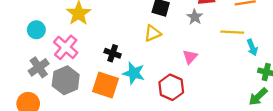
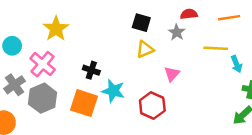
yellow triangle: (152, 33) -> (145, 49), moved

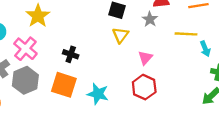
yellow triangle: (145, 49) -> (120, 35), turned -30
cyan star: (113, 91) -> (98, 94), moved
red hexagon: (152, 106) -> (144, 87), moved

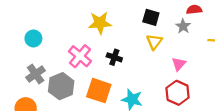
yellow star: (38, 16) -> (100, 23), moved, turned 30
pink cross: (25, 49) -> (80, 56), moved
black cross: (71, 54) -> (114, 57), moved

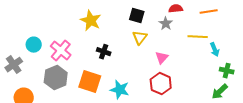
yellow star: (100, 23) -> (91, 21), turned 30
cyan circle: (33, 38) -> (34, 45), moved
pink cross: (80, 56) -> (61, 51), moved
gray cross: (36, 74) -> (14, 65), moved

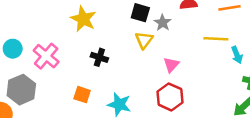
gray star: (166, 24) -> (163, 23), moved
gray hexagon: (56, 78) -> (21, 90), moved
orange square: (90, 82) -> (82, 95), size x0.6

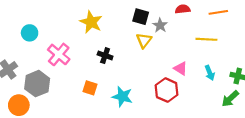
cyan circle: (13, 49) -> (30, 33), moved
cyan arrow: (237, 55) -> (210, 73), moved
pink triangle: (171, 65) -> (181, 68), moved, turned -40

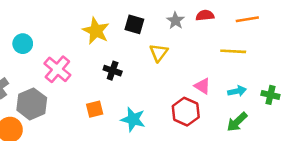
black square: (141, 17) -> (134, 24), moved
gray star: (160, 25) -> (175, 21), moved
cyan arrow: (210, 73) -> (237, 91), turned -80
orange square: (90, 88) -> (95, 109), turned -32
green arrow: (230, 99) -> (237, 122), moved

